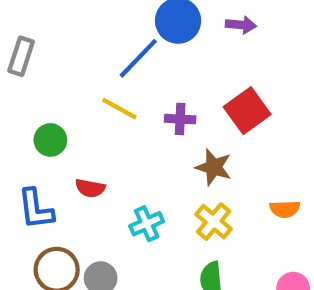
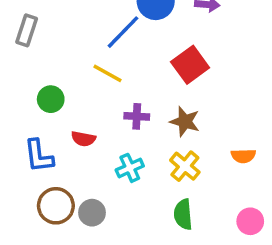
red square: (247, 111) -> (190, 65), moved
purple cross: (180, 119) -> (137, 116), moved

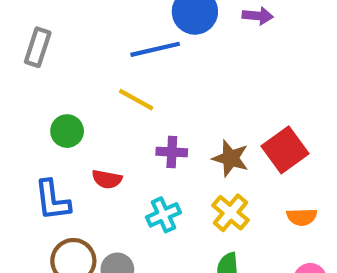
blue line: (123, 32) -> (155, 49), turned 33
red square: (190, 65) -> (285, 150), moved
orange semicircle: (243, 156) -> (302, 217), moved

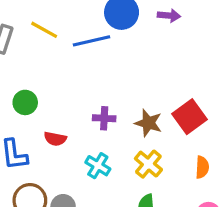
yellow line: (136, 100) -> (44, 30), moved
cyan cross: (163, 215) -> (98, 166), turned -35
orange semicircle: (302, 217) -> (202, 167), turned -85

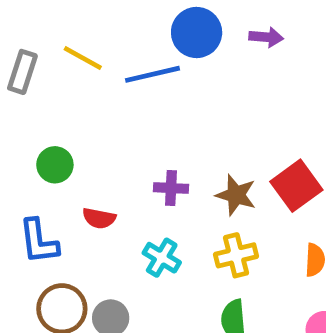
yellow cross: (148, 164) -> (236, 255), turned 36

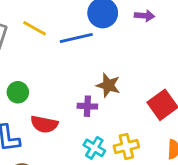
brown star: (236, 195) -> (108, 85), moved
red semicircle: (99, 218) -> (44, 124), size x1.4
cyan cross: (162, 258) -> (94, 148), moved

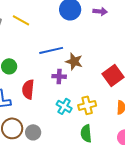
blue line: (76, 38) -> (51, 50), moved
red semicircle: (44, 124) -> (28, 89), turned 84

